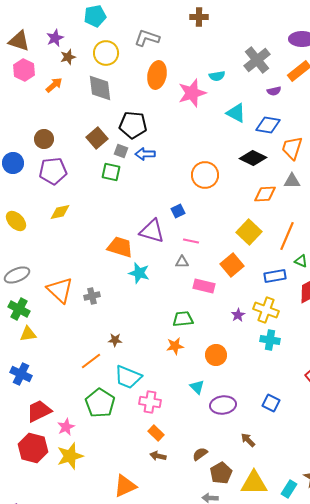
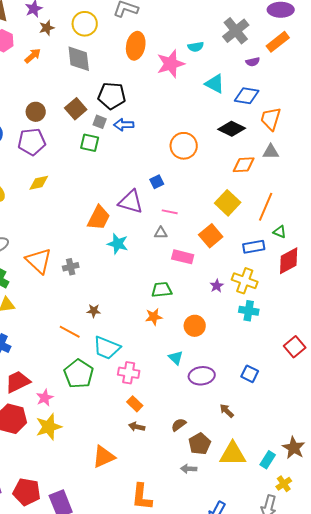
brown circle: (44, 139) -> (36, 112), moved
orange trapezoid: (120, 247) -> (99, 218), turned 100
orange line: (91, 361) -> (70, 332), turned 65

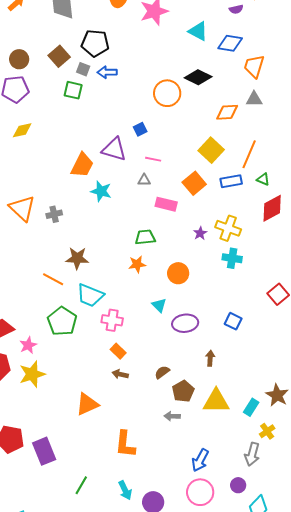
black diamond: (232, 129) -> (198, 77), moved
blue rectangle: (254, 247) -> (231, 181), moved
brown star: (94, 311) -> (77, 258), size x1.6
brown arrow: (227, 411) -> (210, 358), turned 49

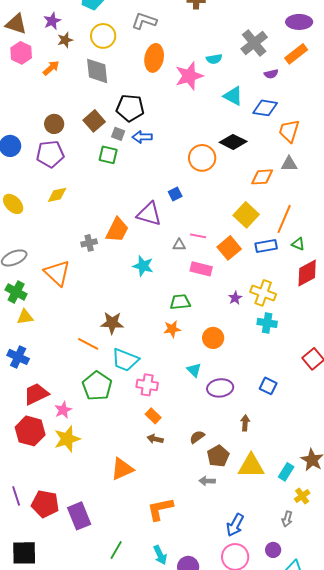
pink line: (153, 159) -> (198, 236), moved
cyan star: (101, 191) -> (143, 266), moved
gray cross: (54, 214) -> (89, 243), moved
orange L-shape: (125, 444) -> (160, 509), turned 72
gray arrow: (252, 454) -> (287, 519), size x0.7

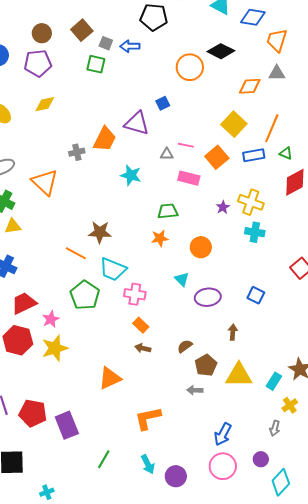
black pentagon: (130, 108) -> (154, 17), moved

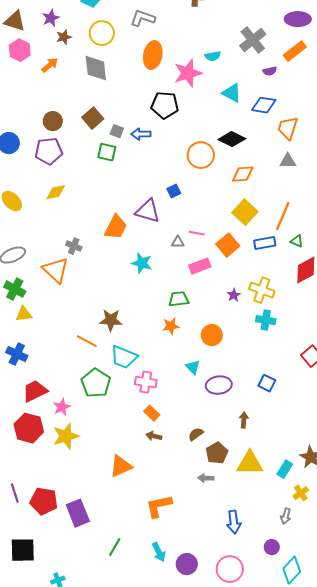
orange diamond: (250, 86) -> (243, 174), moved
gray cross: (77, 152) -> (74, 246), moved, turned 35
pink rectangle: (189, 178) -> (200, 266), turned -35
blue arrow: (223, 434) -> (234, 522), turned -35
pink circle: (223, 466) -> (230, 569), moved

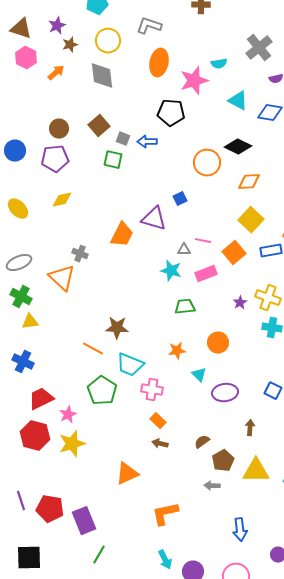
cyan star: (142, 263) -> (171, 271), moved
orange star: (171, 326) -> (177, 351), moved
green line: (115, 547) -> (99, 555), moved

